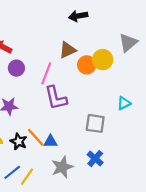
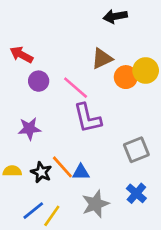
pink line: (46, 73) -> (76, 88), turned -70
gray square: (95, 123) -> (136, 150), turned -30

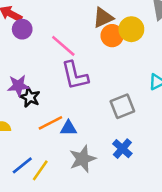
brown triangle: (102, 59) -> (103, 18), moved
purple circle: (39, 81) -> (22, 29), moved
orange line: (62, 167) -> (50, 123), turned -75
black star: (41, 172) -> (30, 97), moved

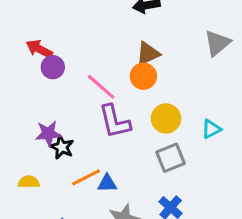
yellow circle: (131, 29) -> (166, 118), moved
orange circle: (112, 36) -> (143, 76), moved

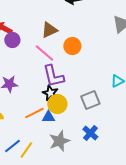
brown triangle: (148, 54) -> (49, 30), moved
yellow circle: (166, 118) -> (57, 104), moved
black star: (62, 147) -> (50, 93), moved

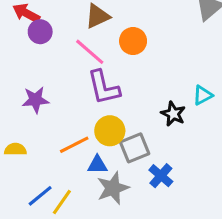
black star: (50, 93) -> (173, 114), moved
gray square: (90, 100) -> (135, 148), moved
blue triangle: (48, 117) -> (97, 165), moved

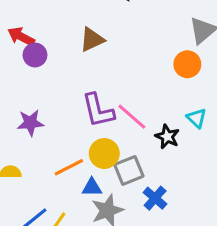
orange circle: (133, 41) -> (187, 64), moved
pink line: (90, 52) -> (132, 117), moved
cyan triangle: (203, 95) -> (197, 118), turned -50

